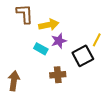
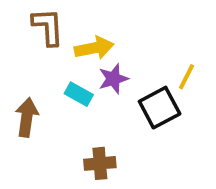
brown cross: (58, 75) -> (100, 163), moved
brown arrow: (14, 81) -> (27, 117), moved

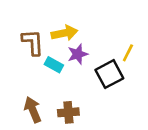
brown L-shape: (48, 27) -> (33, 42), moved
brown arrow: (27, 117) -> (33, 110), moved, turned -30

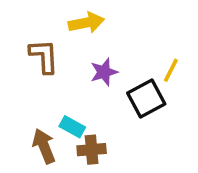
yellow arrow: (64, 33) -> (86, 23), moved
cyan rectangle: (54, 65) -> (72, 127), moved

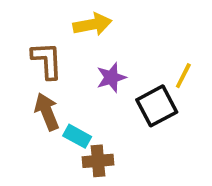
brown arrow: (44, 146) -> (47, 112), moved

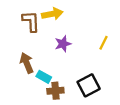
brown L-shape: (47, 60) -> (31, 21), moved
black square: (157, 106) -> (89, 85), moved

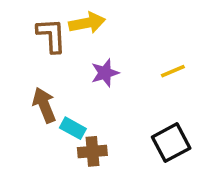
yellow line: (104, 43) -> (173, 71), turned 40
black square: (89, 85) -> (171, 143), moved

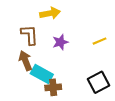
brown L-shape: (51, 35) -> (29, 35), moved
cyan rectangle: (73, 128) -> (42, 74), size x1.5

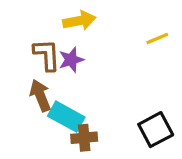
yellow line: (99, 41) -> (157, 39), moved
purple star: (60, 42) -> (71, 60), moved

